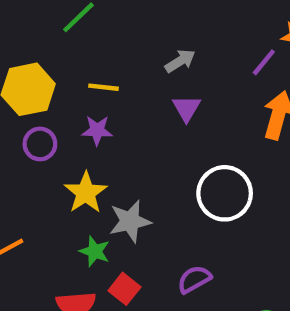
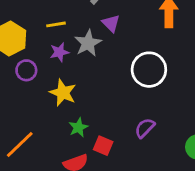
gray star: (130, 221) -> (88, 43), moved
green star: (95, 251) -> (78, 127), turned -30

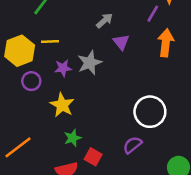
purple triangle: (111, 23) -> (121, 42), moved
yellow line: (56, 24) -> (50, 41), moved
white circle: (149, 70) -> (150, 112), moved

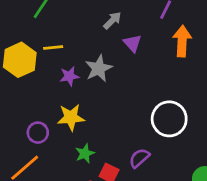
purple circle: (31, 81) -> (38, 133), moved
yellow star: (62, 105) -> (71, 117), turned -30
purple semicircle: (132, 145) -> (139, 158), moved

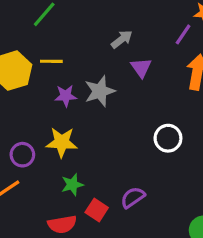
white circle: (169, 119) -> (168, 138), moved, size x0.7

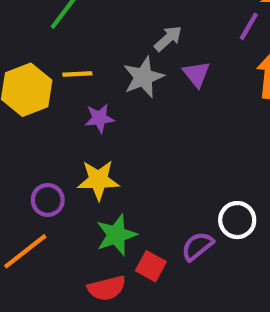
gray star: (100, 91) -> (143, 77), moved
white circle: (168, 138) -> (237, 220), moved
green star: (72, 185) -> (116, 235), size x1.4

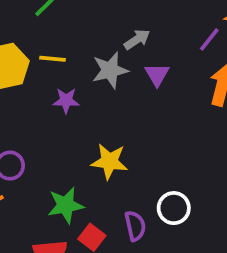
yellow star: (98, 180) -> (109, 162), moved
purple semicircle: (197, 246) -> (135, 226), turned 108

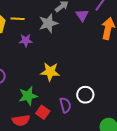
purple triangle: (157, 74) -> (82, 15), moved

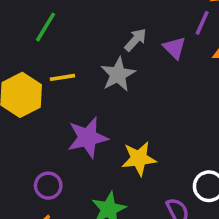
purple star: (26, 40) -> (88, 138), moved, size x1.6

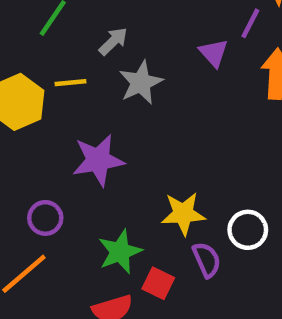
gray arrow: (135, 40) -> (113, 41), moved
yellow star: (139, 159) -> (183, 214), moved

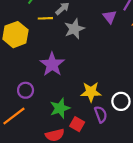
yellow line: (71, 83) -> (45, 18), moved
purple star: (98, 160) -> (52, 64), turned -30

